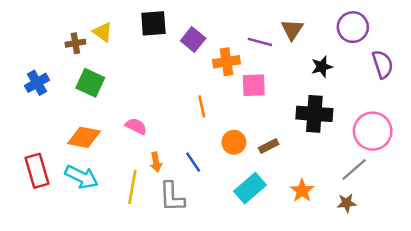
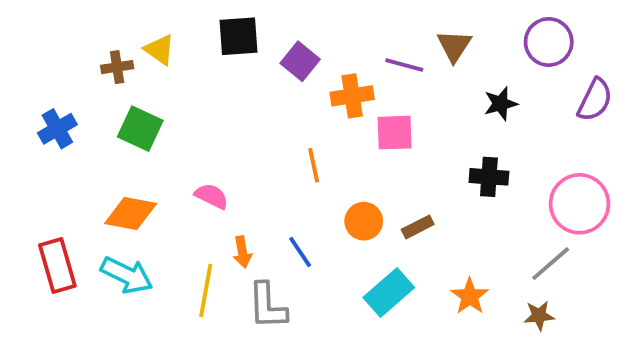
purple semicircle: (383, 64) -> (595, 100), turned 44
black cross: (314, 114) -> (489, 177), size x0.7

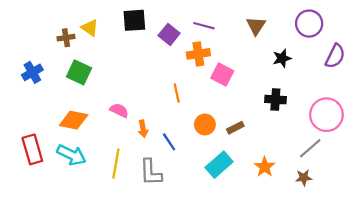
purple line: (404, 65) -> (204, 26), moved
pink square: (395, 133) -> (222, 75), turned 30
orange arrow: (242, 252) -> (143, 129), moved

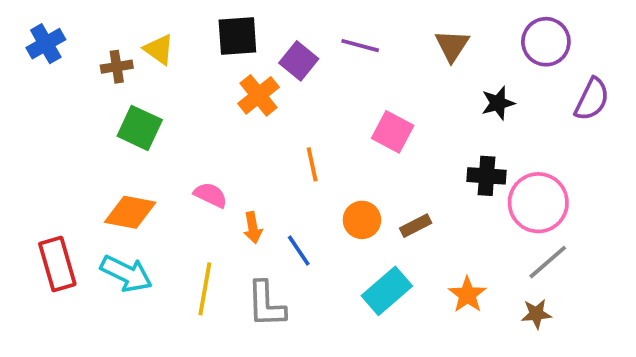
orange cross: (198, 54) -> (259, 95), moved, turned -30
blue cross: (32, 72) -> (46, 44), moved
pink circle: (326, 115) -> (538, 203), moved

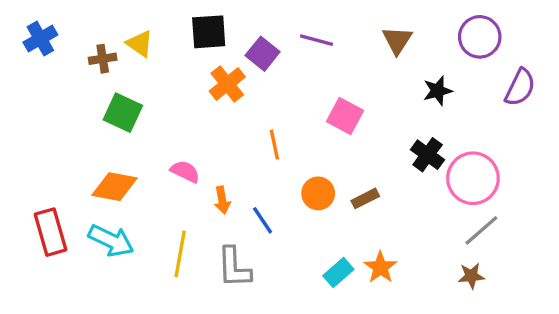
black cross: (487, 176) -> (428, 155), turned 32
cyan rectangle: (387, 291) -> (338, 273), moved, size x0.7
orange star: (467, 295) -> (380, 267), moved

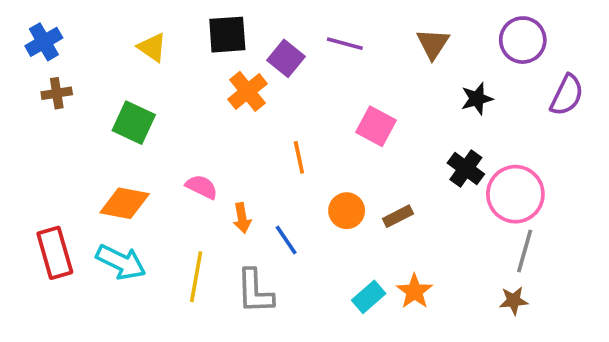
brown cross: (103, 59) -> (57, 93), moved
gray line: (481, 230) -> (525, 251), turned -33

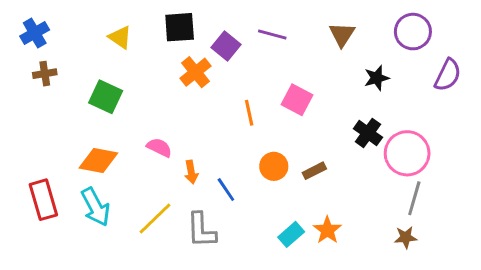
orange line: (299, 157) -> (249, 113), moved
cyan arrow: (121, 262) -> (96, 207), turned 36
yellow line: (196, 277) -> (155, 219), turned 36

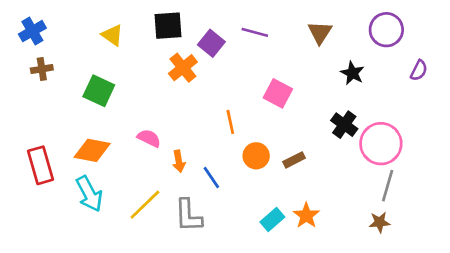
purple semicircle: (448, 75) -> (419, 70), size x0.7
black star: (377, 78) -> (352, 73), turned -30
orange line: (249, 113) -> (230, 122), moved
red rectangle: (43, 200) -> (40, 165), moved

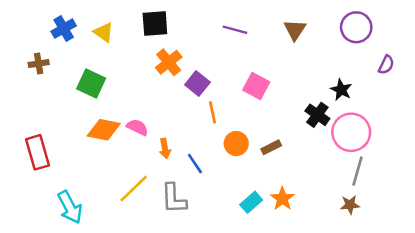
blue cross: (32, 31) -> (64, 29), moved
purple square: (211, 43) -> (197, 84), moved
black star: (352, 73) -> (341, 90), moved
orange diamond: (92, 150) -> (104, 130), moved
cyan arrow: (89, 194) -> (70, 207), moved

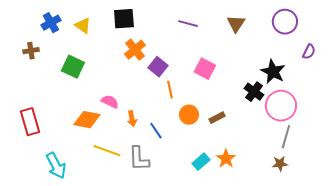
black star: (341, 90) -> (273, 72), size x1.4
orange diamond: (104, 130) -> (87, 120), moved
yellow line: (134, 189) -> (107, 151), turned 64

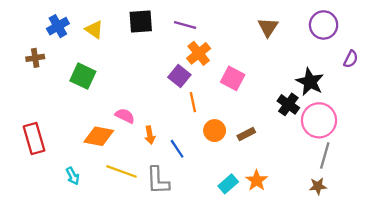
purple line: (188, 24) -> (185, 25), moved
orange cross: (135, 50) -> (199, 53), moved
cyan arrow: (56, 166) -> (73, 176), moved, size x0.6

